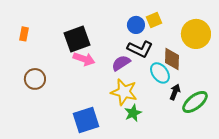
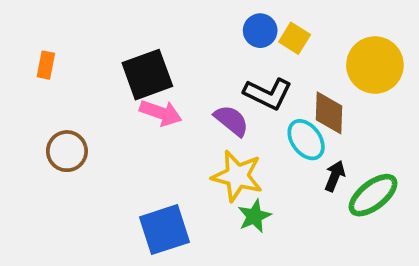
yellow square: (154, 20) -> (295, 38), turned -35
blue circle: (136, 25) -> (260, 31), moved
purple semicircle: (121, 63) -> (231, 121), turned 72

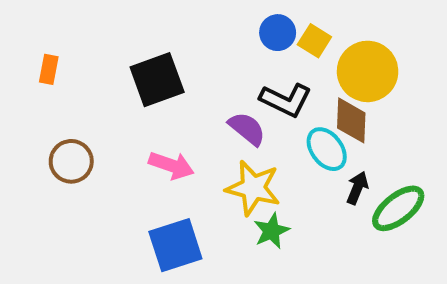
yellow circle: (375, 65) -> (368, 71), moved
pink arrow: (161, 113) -> (171, 165), moved

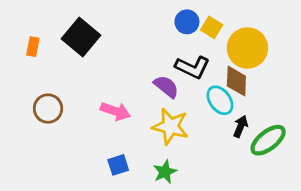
black square: (157, 80) -> (81, 37), moved, turned -30
green star: (271, 231) -> (165, 172), moved
blue square: (175, 245) -> (118, 165), size x0.6

